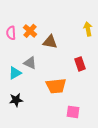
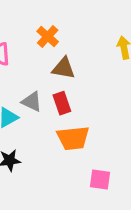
orange cross: (30, 31) -> (48, 37), moved
red rectangle: (80, 64) -> (62, 103), moved

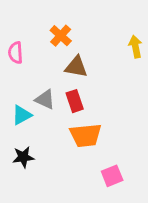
pink square: (100, 179) -> (112, 176), turned -30

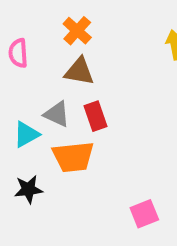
brown triangle: (76, 67) -> (79, 71), moved
orange trapezoid: (86, 135) -> (73, 157), moved

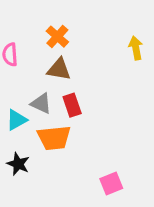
black star: (28, 189) -> (18, 164), turned 30

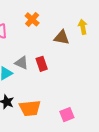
brown triangle: (59, 69) -> (62, 37), moved
orange trapezoid: (54, 138) -> (30, 108), moved

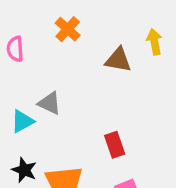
red rectangle: (42, 64) -> (115, 145), moved

